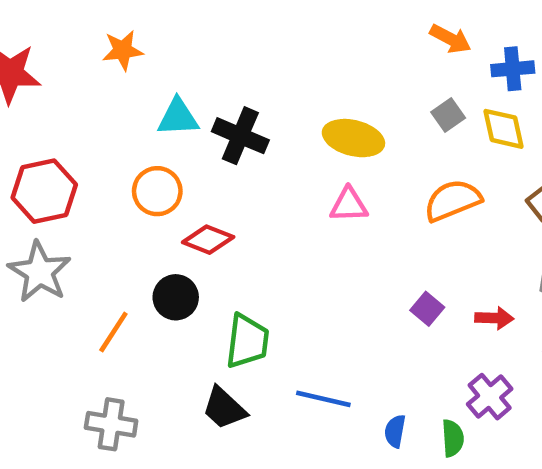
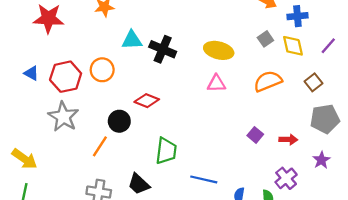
orange circle: (157, 191) -> (102, 70), moved
black circle: (176, 297) -> (119, 121), moved
black trapezoid: (224, 408) -> (139, 184), moved

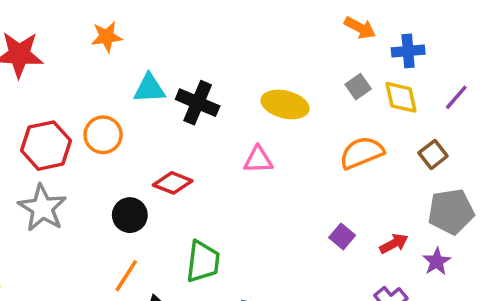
pink triangle: (216, 84) -> (258, 160), moved
red arrow: (288, 139) -> (394, 244), turned -30
orange line: (100, 146) -> (126, 276), moved
purple star: (321, 160) -> (437, 261), moved

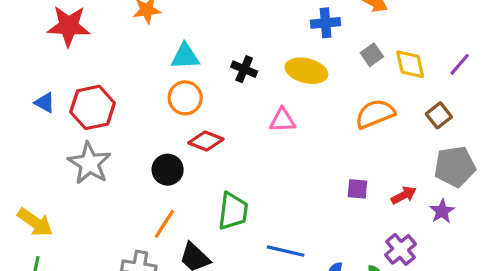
blue cross: (408, 51) -> (326, 23), moved
black cross: (198, 103) -> (244, 69), moved, size x0.7
orange circle: (103, 135) -> (185, 98), moved
purple square: (342, 236) -> (357, 189), turned -35

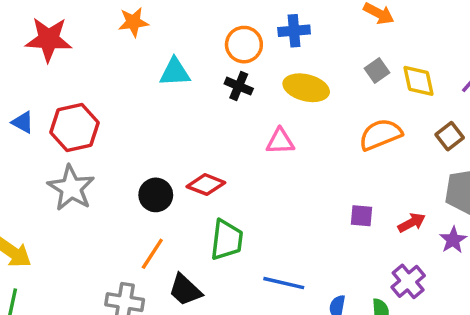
blue cross: (326, 23) -> (294, 31), moved
orange circle: (185, 98) -> (244, 45), moved
red diamond: (206, 141) -> (206, 185), moved

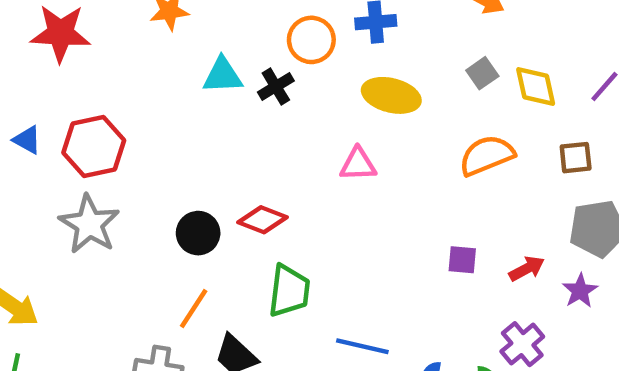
black cross: (239, 86) -> (276, 87), moved, turned 36
brown square: (450, 136) -> (576, 158), turned 32

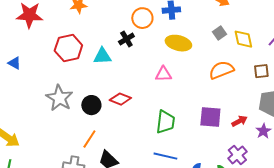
cyan triangle: (223, 75) -> (102, 56), moved
red hexagon: (94, 146) -> (68, 48), moved
gray star: (89, 224) -> (59, 98), moved
purple square: (462, 260) -> (210, 117), size x1.6
green trapezoid: (289, 291) -> (165, 122), moved

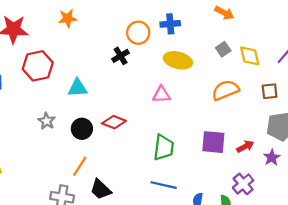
red hexagon: (68, 48) -> (38, 66), moved
cyan triangle: (102, 56) -> (78, 88), moved
gray star: (59, 98) -> (47, 121), size x0.6

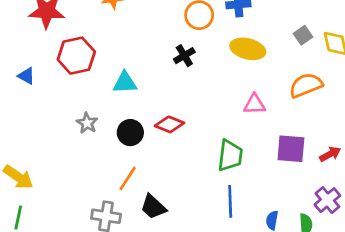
black cross: (121, 56) -> (184, 56), moved
pink triangle: (161, 95) -> (255, 104), moved
blue line: (164, 185) -> (230, 201), turned 75

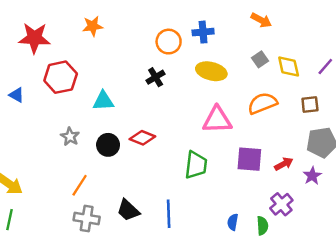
pink triangle: (255, 104) -> (217, 120), size x1.5
orange line: (128, 178) -> (80, 185), moved
blue line: (230, 201) -> (169, 214), moved

